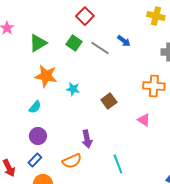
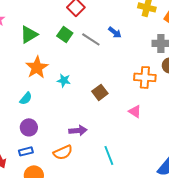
orange star: (46, 76) -> (37, 67), turned 30
purple arrow: (87, 139) -> (78, 130), turned -84
blue rectangle: (35, 160) -> (26, 151), turned 32

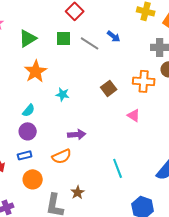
green square: (65, 34) -> (64, 38), turned -35
cyan star: (64, 80) -> (63, 94), moved
brown square: (100, 92) -> (109, 88), moved
cyan semicircle: (26, 98) -> (29, 110), moved
cyan line: (109, 155) -> (118, 168), moved

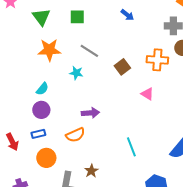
green triangle: (28, 38) -> (41, 17), turned -36
gray line: (90, 43) -> (89, 51), moved
orange star: (36, 71) -> (49, 50), turned 30

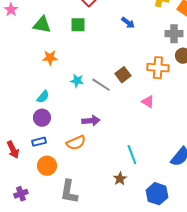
green triangle: (41, 17) -> (42, 25), turned -42
orange star: (49, 50) -> (50, 58), size x0.7
gray line: (89, 51) -> (101, 85), moved
brown star: (91, 171) -> (120, 179), moved

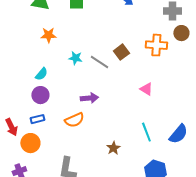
pink triangle: (148, 102) -> (146, 89), moved
cyan line: (132, 155) -> (146, 132), moved
orange circle: (47, 166) -> (30, 143), moved
brown star: (120, 179) -> (113, 148), moved

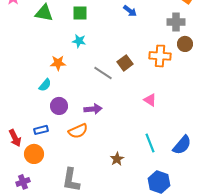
orange star: (48, 35) -> (58, 63), moved
cyan star: (75, 58) -> (79, 41), moved
purple circle: (40, 95) -> (59, 106), moved

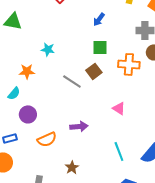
blue arrow: (130, 11) -> (99, 19), turned 88
green square: (80, 13) -> (100, 47), moved
purple arrow: (93, 109) -> (79, 126), moved
brown star: (117, 159) -> (72, 167), moved

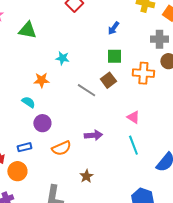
cyan semicircle: (14, 93) -> (28, 102), turned -96
cyan line: (119, 151) -> (133, 145), moved

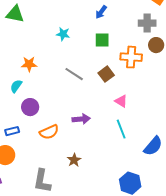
cyan star: (62, 58) -> (63, 34), moved
brown square: (108, 80) -> (106, 74), moved
cyan semicircle: (28, 102) -> (16, 86), turned -88

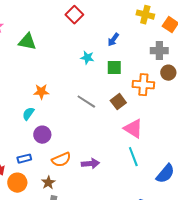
cyan star: (63, 34) -> (87, 58), moved
pink triangle: (121, 101) -> (133, 129), size x1.5
purple arrow: (81, 119) -> (90, 164), moved
brown star: (74, 160) -> (48, 183), moved

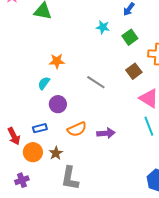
green square: (114, 68) -> (130, 37), turned -35
gray line: (86, 102) -> (96, 82), moved
brown star: (48, 183) -> (56, 153), moved

